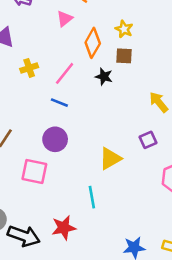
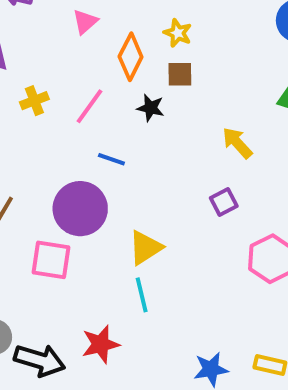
blue line: (59, 103) -> (111, 159), moved
purple circle: (55, 139) -> (80, 209), size x1.4
yellow triangle: (110, 158) -> (145, 248), moved

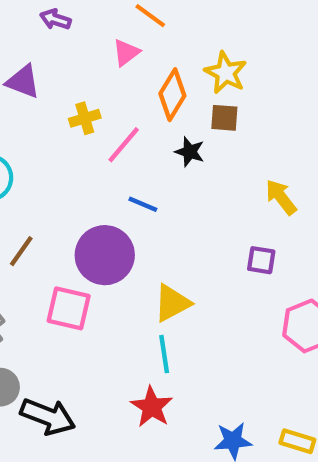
yellow star: (178, 33) -> (226, 73), size x1.4
yellow cross: (34, 101) -> (85, 118), moved
purple square: (224, 202) -> (261, 260), turned 32
red star: (101, 344) -> (152, 407), moved, turned -30

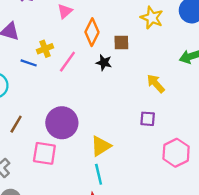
yellow star: (226, 73) -> (152, 18), moved
blue line: (143, 204) -> (29, 63), moved

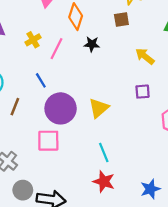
brown square: (121, 43) -> (121, 20), moved
blue line: (29, 63) -> (41, 80), moved, turned 49
brown line: (16, 124) -> (15, 107), moved
yellow triangle: (101, 146) -> (99, 108), moved

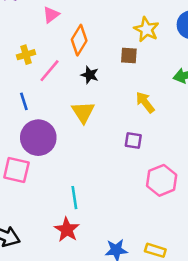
yellow triangle: (99, 108) -> (83, 112), moved, turned -35

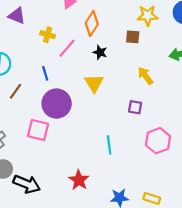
yellow star: (146, 29) -> (148, 16), turned -30
yellow cross: (26, 55) -> (48, 35), turned 32
cyan line: (74, 198) -> (109, 145), moved

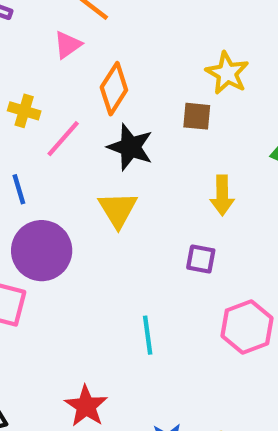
yellow star: (148, 16) -> (227, 73), turned 30
black star: (100, 52) -> (130, 147), size x1.5
yellow arrow: (145, 76) -> (222, 195), turned -144

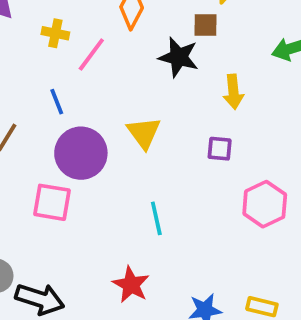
black star: (130, 147) -> (179, 57), moved
yellow triangle: (118, 210) -> (144, 133), moved
cyan line: (148, 335) -> (156, 218), moved

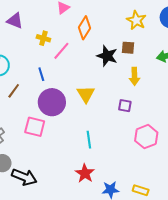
brown square: (205, 25) -> (128, 48), moved
red star: (131, 285) -> (85, 173), moved

